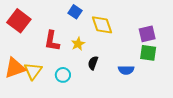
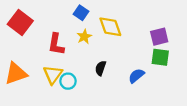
yellow star: (78, 44) -> (84, 37), moved
blue semicircle: (126, 70) -> (136, 76), turned 140
yellow triangle: (33, 71) -> (53, 75), moved

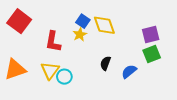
blue square: (81, 13) -> (83, 21), moved
green square: (160, 57) -> (152, 54), turned -30
black semicircle: (101, 68) -> (105, 63), moved

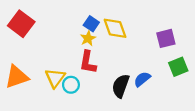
red L-shape: (53, 42) -> (88, 62), moved
green square: (152, 54) -> (178, 67), moved
black semicircle: (105, 63) -> (121, 86), moved, size x1.5

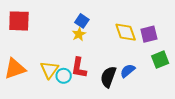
red square: (21, 24) -> (19, 21), turned -35
yellow diamond: (115, 28) -> (126, 32), moved
red L-shape: (88, 62) -> (79, 68), moved

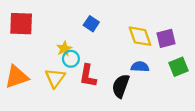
yellow star: (79, 34) -> (64, 49), moved
blue semicircle: (128, 71) -> (140, 67), moved, turned 42
cyan circle: (64, 76) -> (71, 59), moved

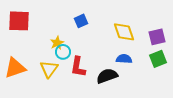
blue square: (91, 24) -> (81, 21), turned 32
purple square: (166, 38) -> (157, 37), moved
black semicircle: (121, 86) -> (107, 76), turned 50

